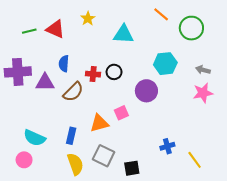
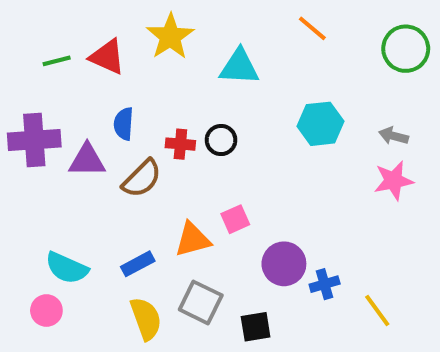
yellow star: (88, 19) -> (170, 36), size x1.6
green circle: (191, 28) -> (406, 49), moved
purple circle: (146, 91) -> (284, 264), moved
blue rectangle: (71, 136) -> (138, 264), turned 49

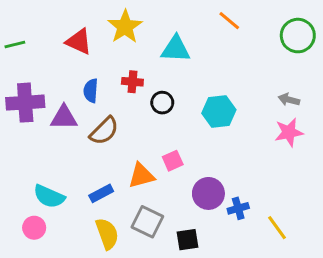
green line: (57, 61) -> (15, 45), moved
cyan hexagon: (320, 124) -> (219, 112), moved
red cross: (180, 144) -> (132, 82), moved

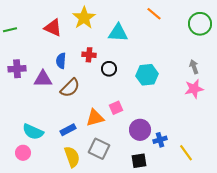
gray arrow: (289, 100) -> (194, 67), turned 56
purple cross: (25, 103) -> (17, 69), size x0.7
black square: (188, 240) -> (139, 161), moved

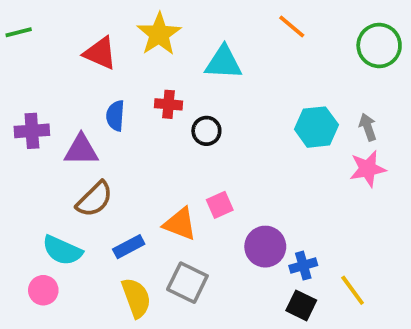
green line: (10, 30) -> (19, 32), moved
cyan hexagon: (147, 75) -> (316, 127), moved
brown semicircle: (70, 88) -> (95, 199), moved
orange triangle: (95, 118) -> (180, 224), turned 36
black square: (139, 161) -> (301, 305), moved, turned 35

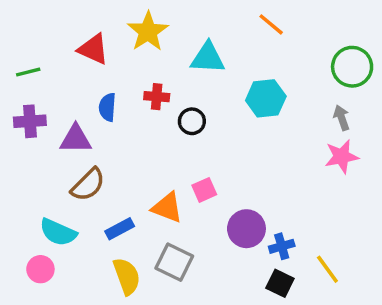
green line: (19, 32) -> (28, 72), moved
green circle: (379, 45) -> (352, 67), moved
cyan hexagon: (316, 127) -> (266, 98), moved

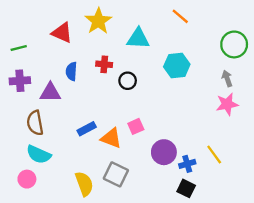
brown semicircle: (88, 185) -> (35, 123), moved, turned 125
blue rectangle: (120, 229) -> (87, 129), moved
yellow line: (327, 269) -> (214, 155), moved

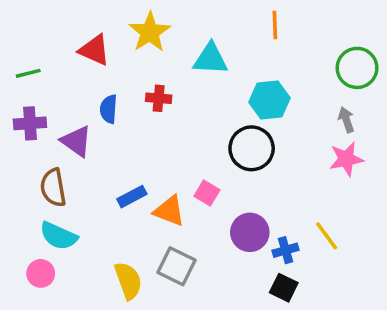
orange line: (180, 16) -> (275, 25), turned 48
black circle: (128, 81) -> (252, 148), moved, size x1.6
purple triangle: (50, 92) -> (76, 141), turned 35
pink square: (136, 126) -> (207, 193), turned -35

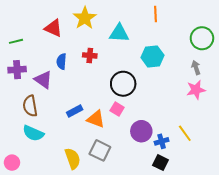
black circle: (252, 148) -> (123, 84), moved
pink circle: (41, 273) -> (12, 163), moved

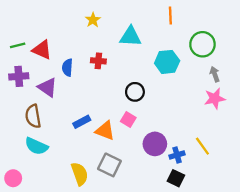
yellow star: (85, 18) -> (93, 20), size x0.6
red triangle: (53, 28) -> (42, 50), moved
green circle: (202, 38) -> (202, 44), moved
black circle: (123, 84) -> (135, 92), size x0.7

